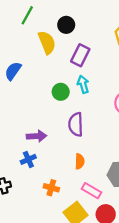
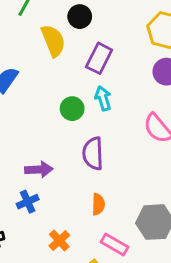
orange cross: (51, 188) -> (59, 241), turned 32

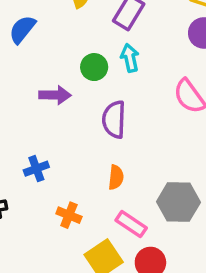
purple arrow: (39, 170) -> (55, 95), moved
orange cross: (59, 241) -> (69, 215), turned -30

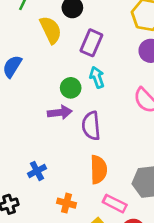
purple arrow: (55, 95) -> (60, 112), moved
orange semicircle: (116, 177) -> (98, 170), size x1.5

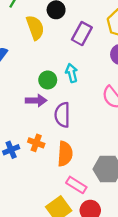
purple rectangle: (91, 43) -> (82, 34), moved
orange cross: (67, 203) -> (36, 143), moved

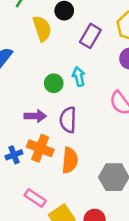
purple arrow: (36, 101) -> (35, 116), moved
orange cross: (36, 143) -> (40, 148), size x1.5
pink rectangle: (76, 185) -> (35, 198), moved

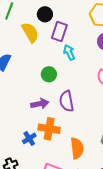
purple rectangle: (90, 36) -> (59, 32), moved
cyan arrow: (79, 77) -> (69, 52), moved
orange semicircle: (70, 160) -> (77, 148), moved

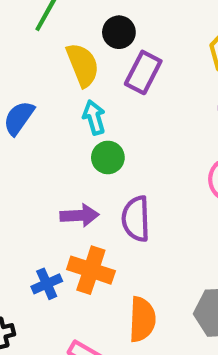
cyan arrow: (69, 52) -> (94, 117), moved

